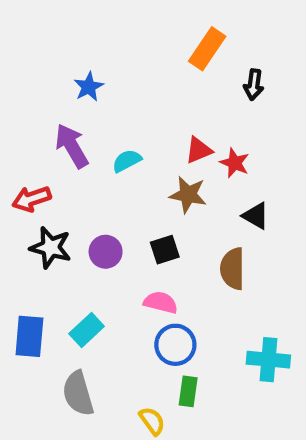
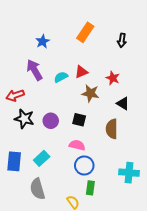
orange rectangle: (207, 49) -> (85, 32), moved
red triangle: (199, 150) -> (81, 72), moved
black square: (165, 250) -> (79, 120), turned 32

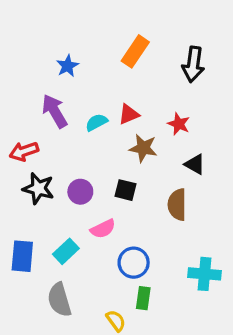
black arrow: (122, 40) -> (193, 64), size x1.5
pink semicircle: (77, 145) -> (103, 229), moved, turned 140

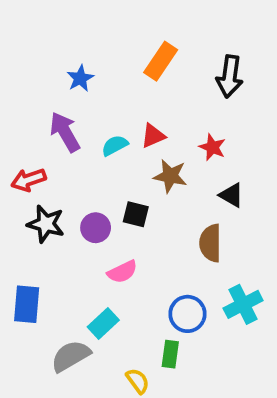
black square: (125, 190) -> (136, 214), moved
cyan rectangle: (66, 251) -> (103, 323), moved
blue circle: (134, 263) -> (187, 314), moved
cyan cross: (204, 274) -> (243, 304), moved, turned -32
gray semicircle: (59, 300) -> (71, 356), turned 76

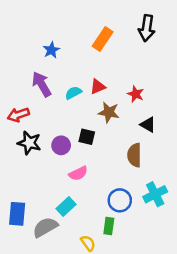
black arrow: (230, 76) -> (147, 28), moved
blue rectangle: (27, 304) -> (17, 214), moved

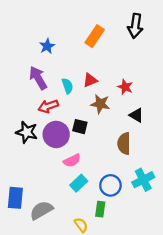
cyan semicircle: (73, 93) -> (67, 86), turned 98
red arrow: (18, 115) -> (48, 106), moved
purple circle: (61, 145) -> (56, 134), size x1.5
cyan rectangle: (66, 206) -> (79, 183), moved

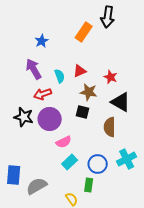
black arrow: (135, 26) -> (108, 17), moved
black triangle: (136, 115) -> (121, 102), size x1.5
black square: (80, 127) -> (83, 112), moved

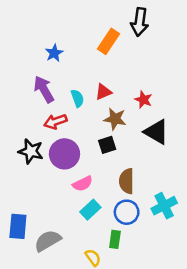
black square: (83, 112) -> (107, 145), turned -32
brown semicircle: (110, 127) -> (127, 181), moved

